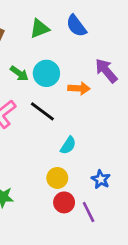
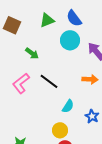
cyan circle: (46, 73) -> (70, 40), moved
orange arrow: (79, 88) -> (90, 79), moved
blue star: (101, 179) -> (92, 116), moved

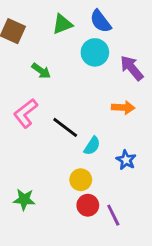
black line: (49, 81) -> (65, 127), moved

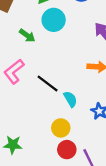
cyan circle: (95, 52) -> (54, 20), moved
cyan semicircle: (92, 146) -> (70, 99), turned -63

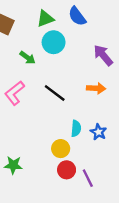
black line: (48, 84) -> (55, 93), moved
cyan semicircle: (70, 99) -> (76, 128), moved, turned 35

